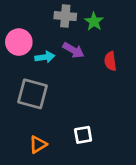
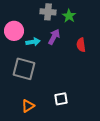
purple arrow: (73, 50) -> (54, 37), turned -91

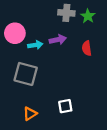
gray cross: (48, 12) -> (66, 13), moved
green star: (69, 16) -> (88, 16), moved
purple arrow: (54, 37) -> (58, 40), turned 49

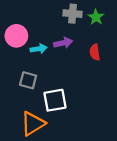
gray square: (26, 74) -> (28, 80), size x0.7
white square: (65, 106) -> (55, 100), moved, size x1.5
orange triangle: (30, 114) -> (33, 124), size x1.6

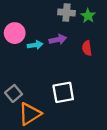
gray square: (28, 80) -> (14, 93), moved, turned 35
white square: (55, 100) -> (63, 92), moved

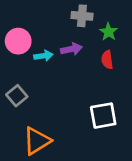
green star: (88, 16) -> (109, 32), moved
white square: (63, 92) -> (103, 116), moved
gray square: (14, 93) -> (17, 96), moved

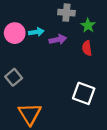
cyan arrow: (43, 56) -> (36, 32), moved
white square: (103, 116) -> (84, 93), turned 30
orange triangle: (37, 141) -> (30, 114), turned -30

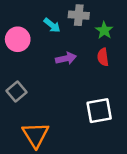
cyan arrow: (36, 32) -> (52, 25), moved, turned 48
purple arrow: (58, 40) -> (66, 58), moved
white square: (84, 93) -> (99, 111), turned -30

